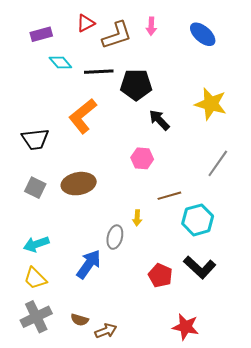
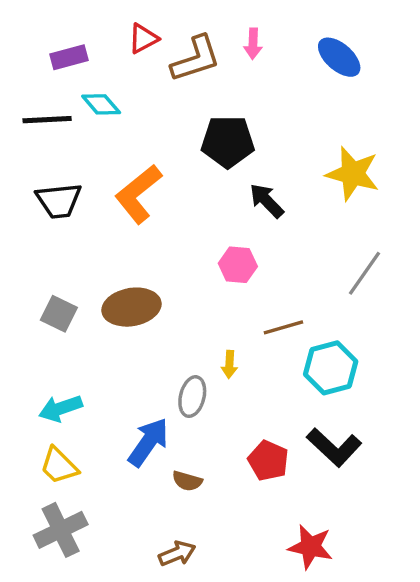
black line: (99, 72) -> (47, 120), moved
black trapezoid: (35, 139) -> (59, 201), moved
brown semicircle: (80, 320) -> (187, 481), moved

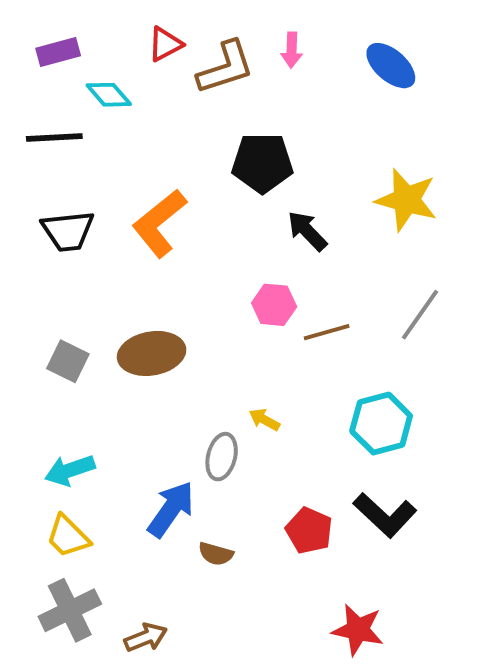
purple rectangle: (69, 57) -> (58, 52), moved
cyan diamond: (101, 104) -> (109, 95), moved
brown line: (283, 327) -> (327, 332), moved
yellow arrow: (229, 364) -> (264, 420), turned 116
brown arrow: (177, 554) -> (146, 638), moved

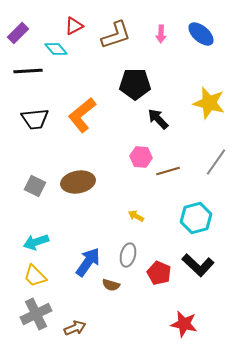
red triangle: (165, 44) -> (74, 26), moved
pink arrow: (292, 50) -> (161, 34), moved
purple rectangle: (58, 52) -> (18, 33), moved, turned -30
gray ellipse: (222, 457) -> (128, 255), moved

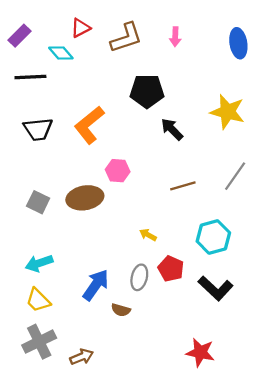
blue ellipse: (201, 34) -> (238, 43), moved, turned 40
pink hexagon: (141, 157) -> (118, 171), moved
red pentagon: (159, 273) -> (171, 269), moved

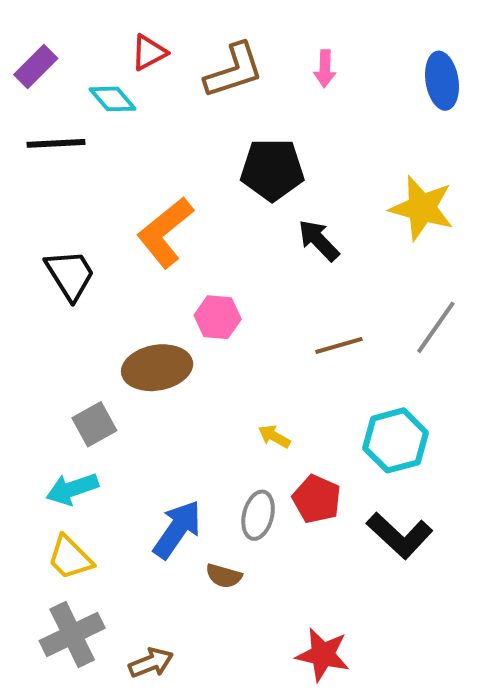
black trapezoid: (38, 129) -> (70, 275), moved, turned -116
gray square: (38, 202) -> (94, 424), moved, turned 35
red star: (200, 352) -> (323, 655), moved

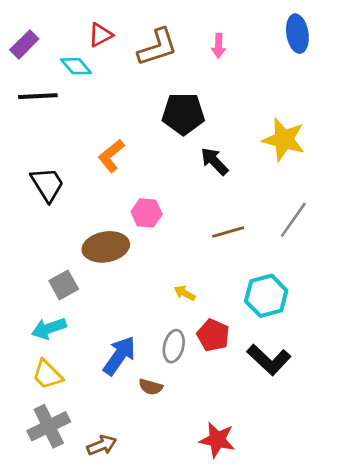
blue ellipse: (442, 81) -> (297, 34), moved
orange L-shape: (165, 232) -> (111, 156), size x0.7

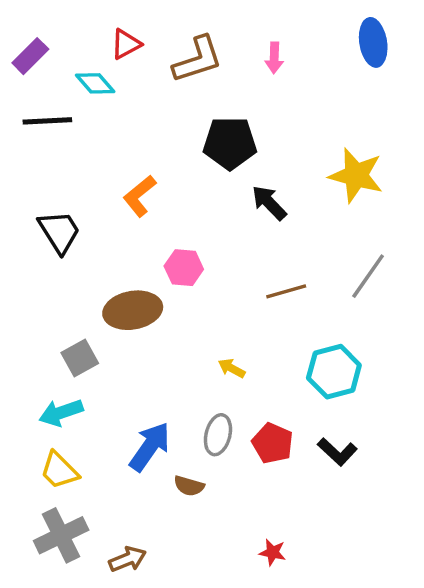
red pentagon: (213, 335) -> (273, 443), moved
black L-shape: (269, 360) -> (337, 452), size x0.7
red star: (217, 440) -> (273, 552), size x0.6

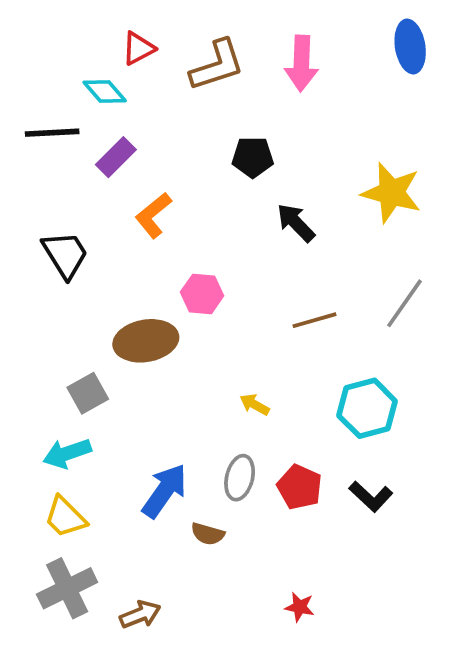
purple rectangle: (30, 56) -> (116, 157), moved
pink arrow: (274, 58) -> (301, 63), size x1.6
black pentagon: (230, 143) -> (253, 157), size x0.7

